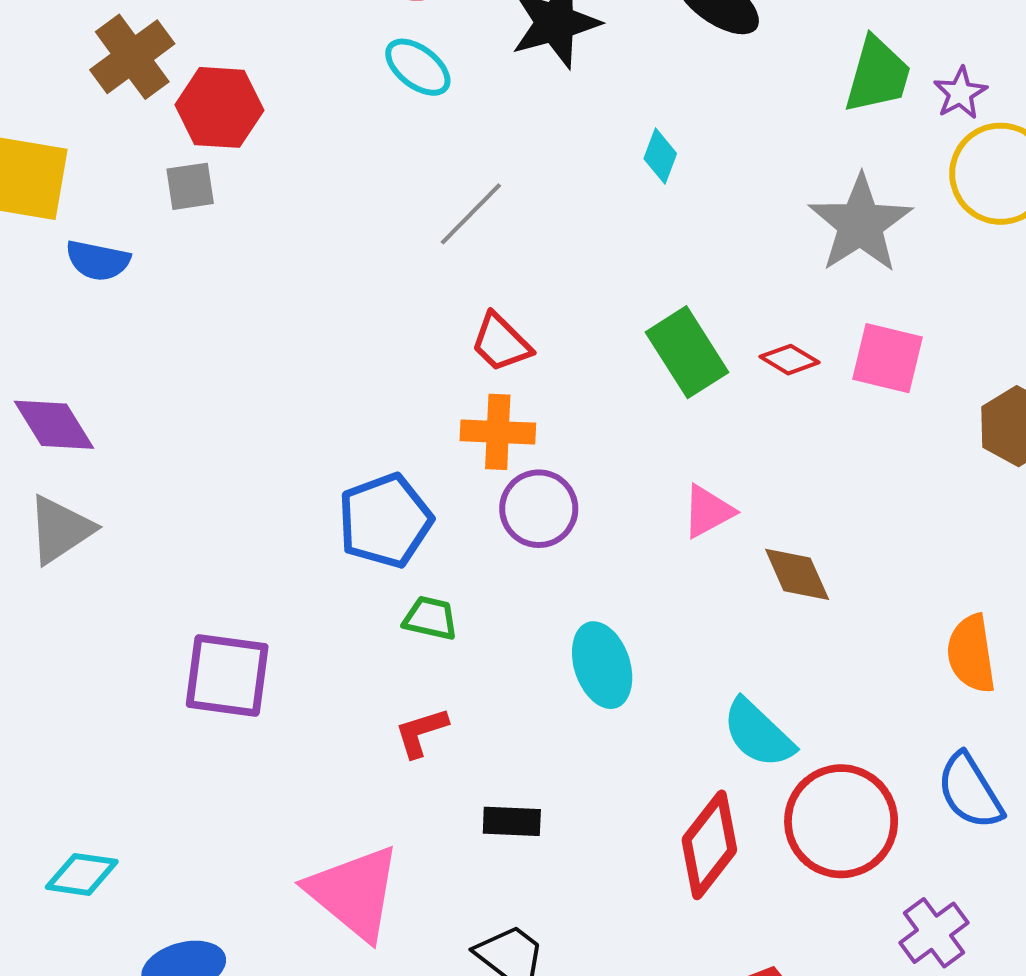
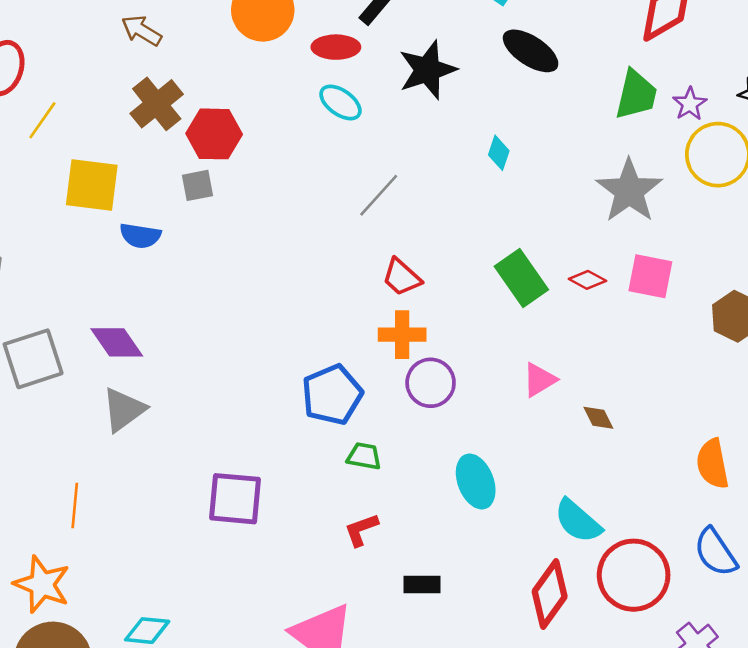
brown diamond: (797, 574) -> (598, 418), size x0.7

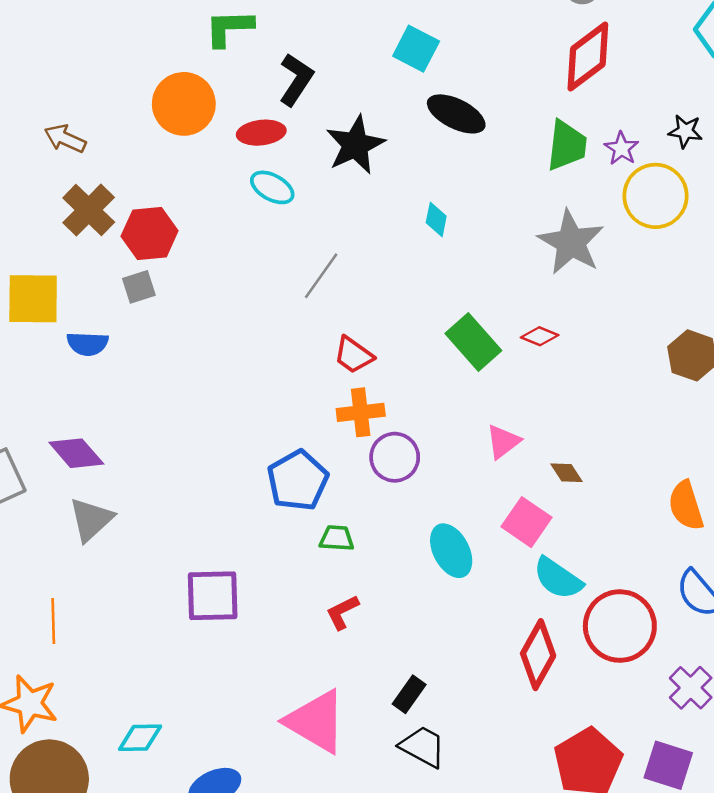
pink square: (650, 276) -> (527, 522), moved, turned 30
black rectangle: (422, 584) -> (409, 694), moved, turned -48

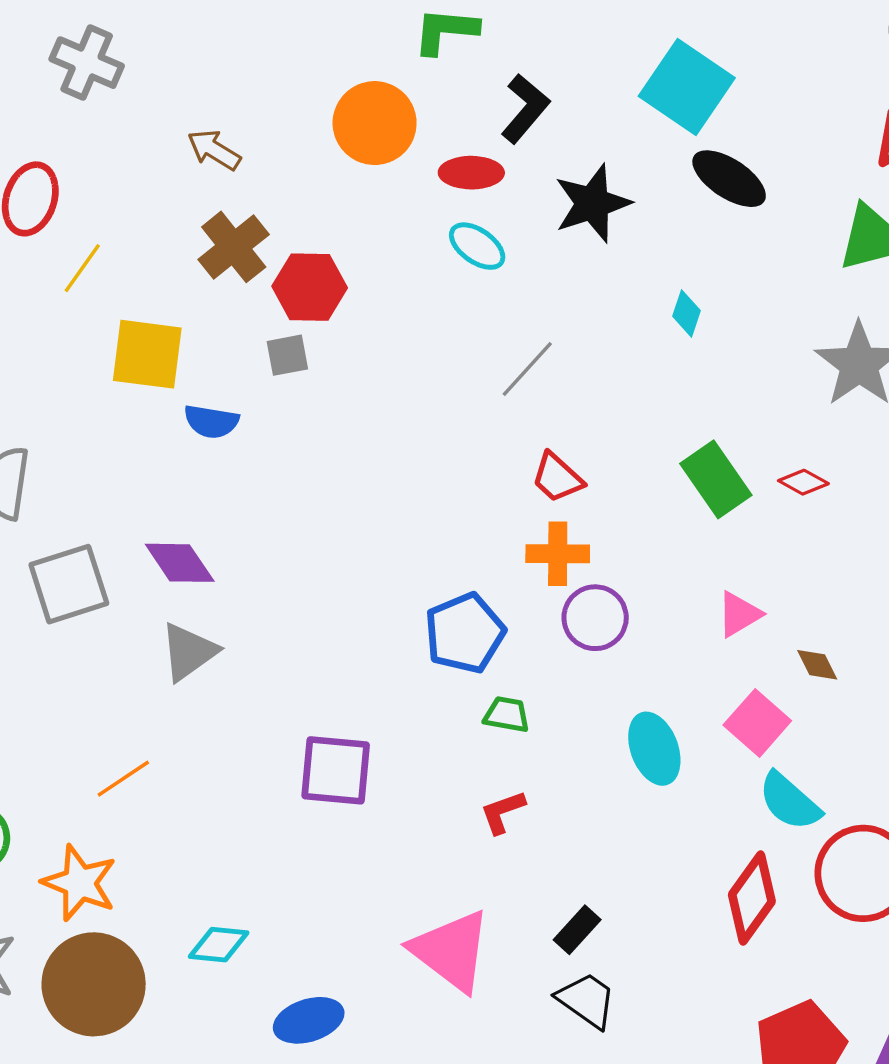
cyan square: (416, 49) -> (687, 87), size x1.5
orange line: (53, 621) -> (123, 779), turned 51

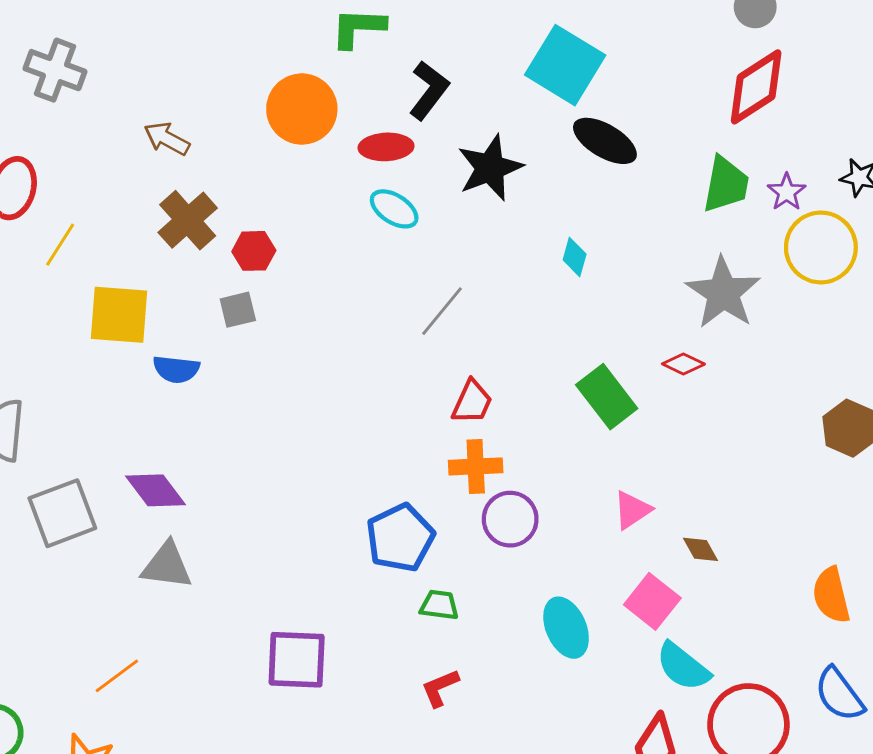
red hexagon: (310, 287) -> (254, 251), size x0.7
red trapezoid: (557, 478) -> (472, 402), turned -105
red diamond: (803, 482) -> (683, 364), moved
gray triangle: (189, 652) -> (167, 565), turned 46

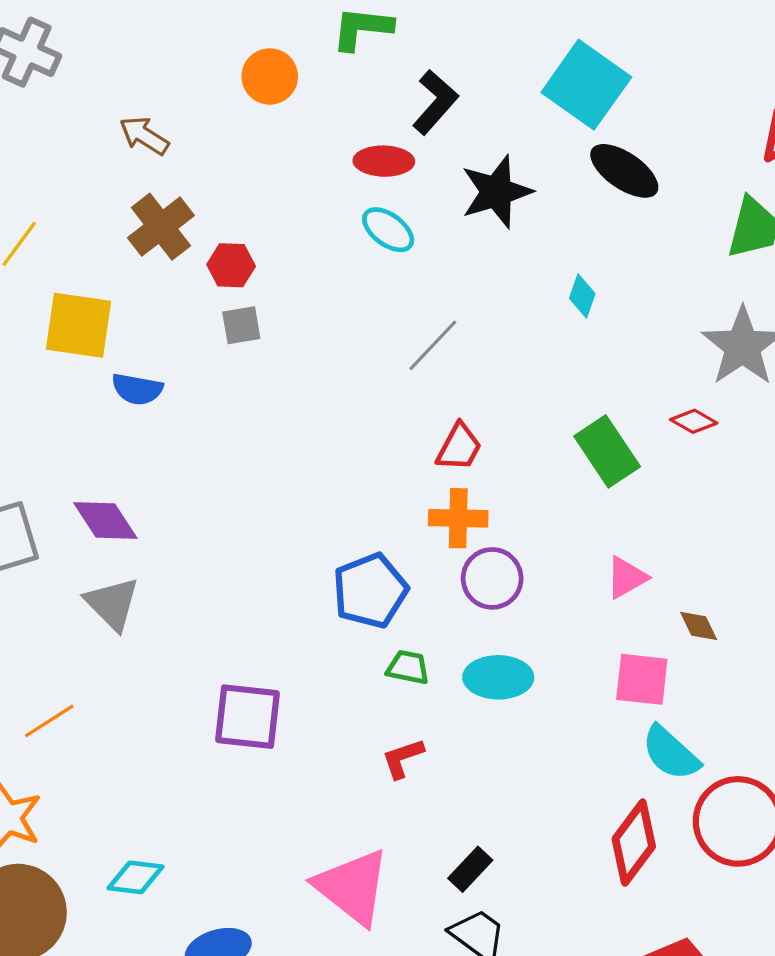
orange circle: (302, 109) -> (270, 76), moved, size x0.7
gray square: (238, 310) -> (241, 325), moved
gray triangle: (167, 565) -> (112, 604), turned 34
pink square: (652, 601) -> (642, 679), turned -36
cyan ellipse: (566, 628) -> (498, 677), moved, turned -70

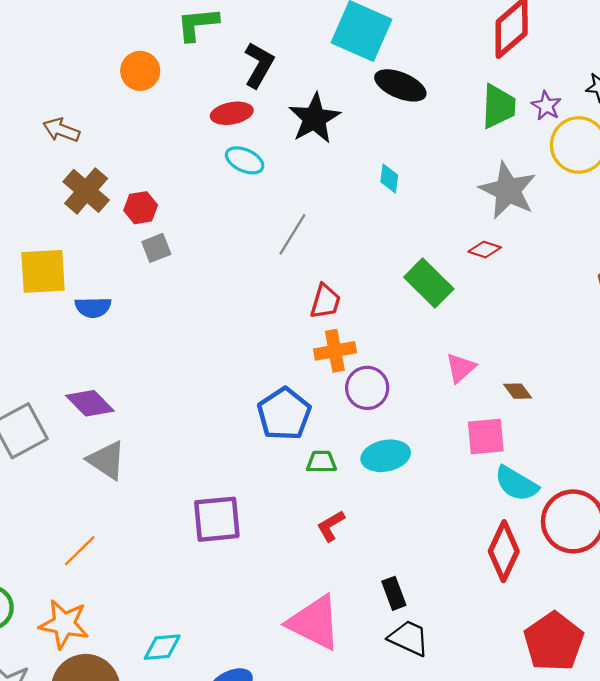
black rectangle: (470, 869) -> (394, 593), turned -52

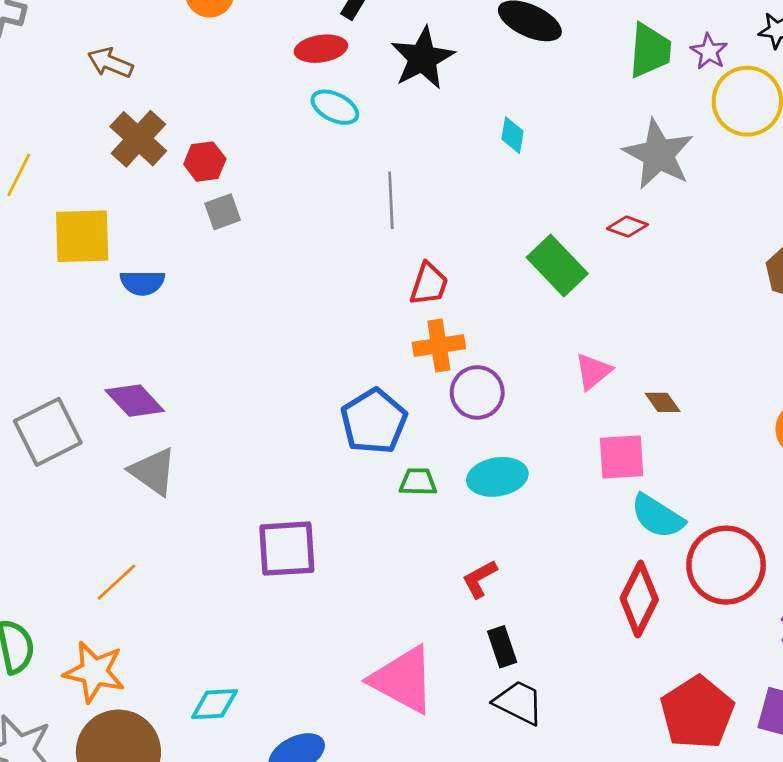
gray line: (292, 234) -> (391, 200), turned -36
red L-shape: (331, 526) -> (480, 579), moved

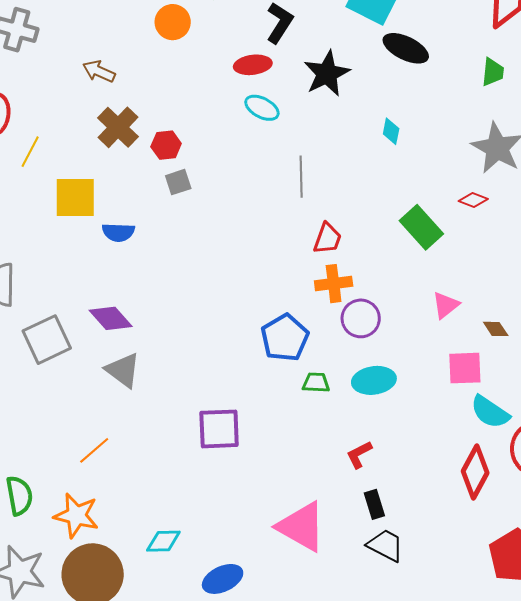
green trapezoid: (650, 50) -> (493, 72), size x0.7

